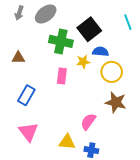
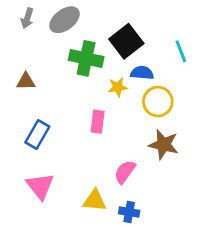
cyan line: (128, 22) -> (181, 51), moved
pink rectangle: (62, 76) -> (98, 122), moved

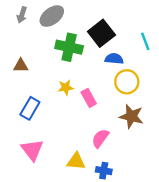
yellow star: (118, 87) -> (66, 88), moved
pink rectangle: (98, 122) -> (89, 98), moved, turned -36

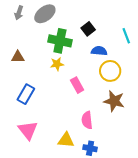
black square: (101, 33) -> (88, 29), size x0.6
yellow star: (66, 88) -> (57, 64), moved
pink semicircle: (100, 138) -> (87, 120), turned -42

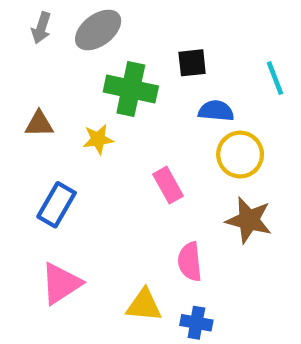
black square: (88, 29) -> (192, 63), turned 32
yellow star: (57, 64) -> (98, 139), moved
pink triangle: (28, 130) -> (61, 283), turned 35

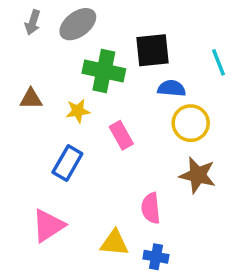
black square: (192, 63) -> (152, 50), size x1.5
pink rectangle: (168, 185) -> (121, 135), moved
blue rectangle: (57, 205) -> (67, 163), moved

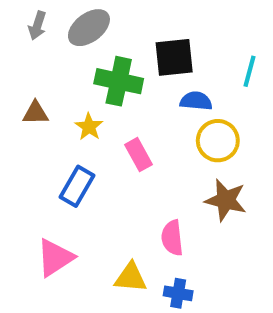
cyan line: (218, 62) -> (250, 71), turned 36
yellow star: (78, 111) -> (89, 127), turned -30

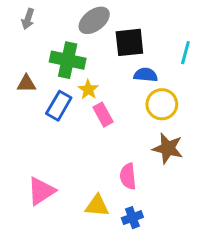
gray ellipse: (89, 28) -> (94, 20), moved
green cross: (119, 81) -> (68, 60), moved
yellow star: (89, 127) -> (88, 90), moved
blue rectangle: (77, 186) -> (59, 106), moved
blue cross: (178, 293) -> (132, 218), turned -30

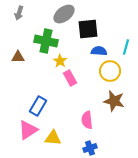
cyan line: (185, 53) -> (126, 47), moved
blue rectangle: (59, 106) -> (38, 106), moved
yellow triangle: (97, 206) -> (53, 138), moved

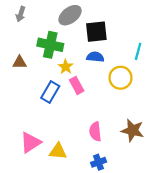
blue semicircle: (99, 51) -> (95, 57), moved
brown star: (114, 101) -> (133, 130), moved
blue rectangle: (38, 106) -> (50, 92), moved

